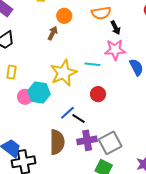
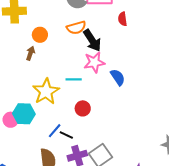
black arrow: (116, 28) -> (92, 40), size x1.6

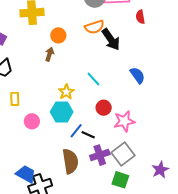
pink star: (94, 62) -> (124, 121), moved
cyan line: (74, 79) -> (93, 79), turned 49
yellow star: (46, 91) -> (66, 92), size x0.6
cyan hexagon: (24, 114) -> (62, 112), moved

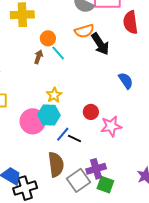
red semicircle: (140, 17) -> (130, 22), size x1.6
cyan line: (93, 79) -> (58, 53), moved
pink circle: (32, 121) -> (33, 121), moved, size x1.6
gray square: (123, 154) -> (79, 180), moved
purple cross: (100, 155) -> (96, 169), moved

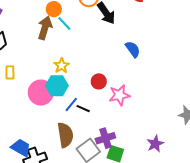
brown arrow: (38, 57) -> (45, 28), size x1.6

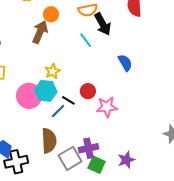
cyan line: (64, 23) -> (86, 40), moved
black line: (83, 109) -> (68, 100), moved
purple star: (155, 144) -> (126, 160), moved

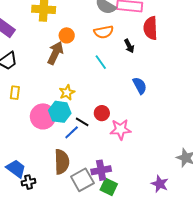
black arrow: (103, 24) -> (129, 46), moved, size x0.6
purple star: (126, 160) -> (160, 184), moved, turned -30
black cross: (16, 162) -> (29, 182), size x0.6

